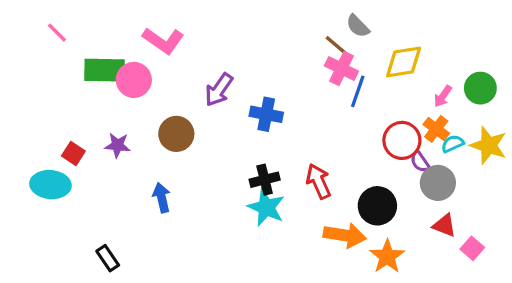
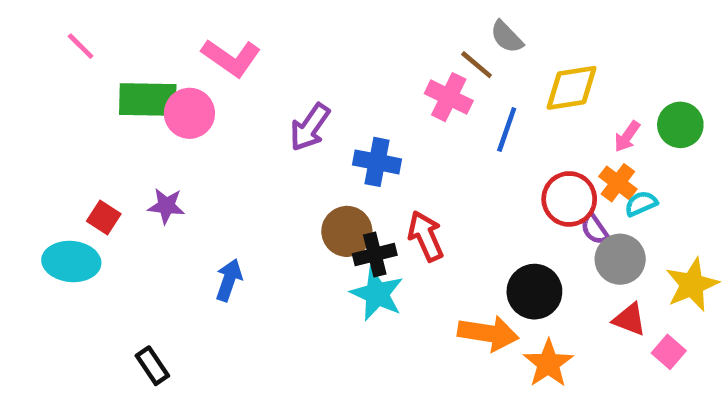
pink cross: (341, 68) -> (449, 97), moved
brown circle: (176, 134) -> (347, 231), moved
yellow star: (489, 145) -> (692, 285), moved, turned 30
red arrow: (319, 181) -> (426, 236), moved
blue arrow: (162, 198) -> (229, 280), turned 32

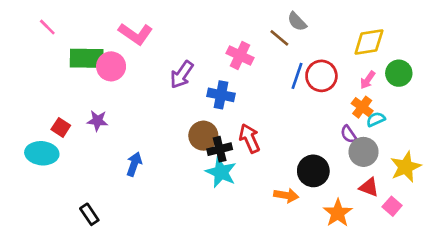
yellow diamond: (572, 88) -> (369, 42), moved
pink cross: (449, 97) -> (240, 56), moved
red circle: (569, 199) -> (321, 76), moved
orange arrow: (488, 333) -> (286, 195), size x0.7
orange star: (548, 363) -> (338, 213), moved

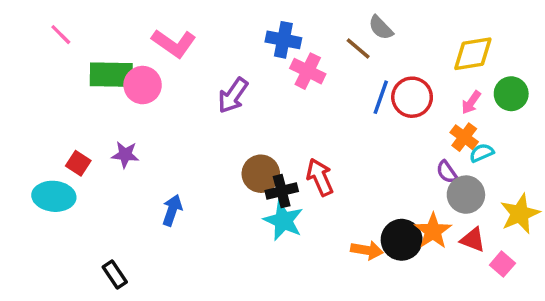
blue cross: (221, 95) -> (283, 40), moved
black circle: (313, 171) -> (402, 240), moved
orange star: (338, 213) -> (433, 231), moved

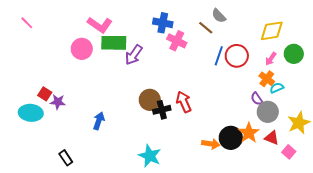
pink line: (61, 35) -> (27, 23), moved
green rectangle: (111, 75) -> (114, 43), moved
purple star: (125, 155) -> (58, 102), moved
cyan star: (283, 221) -> (150, 156), moved

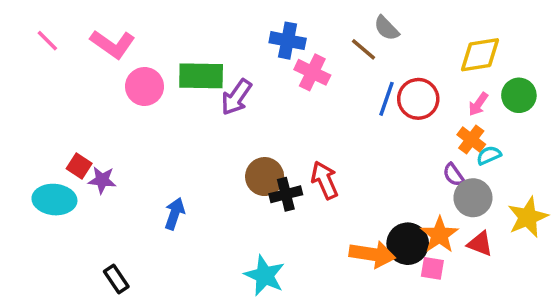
pink L-shape: (100, 25) -> (113, 44), moved
orange arrow: (211, 144) -> (372, 254), size x1.4
pink square: (289, 152) -> (432, 268), moved, turned -32

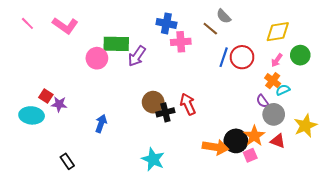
pink cross: (312, 72) -> (181, 42), turned -30
pink circle: (145, 86) -> (97, 58), moved
pink square: (432, 268) -> (250, 155), turned -32

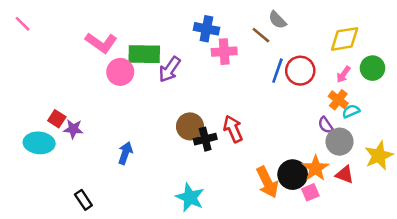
pink line: (27, 23) -> (23, 24), moved
pink L-shape: (65, 25) -> (101, 43), moved
orange arrow: (215, 147) -> (267, 182), turned 55

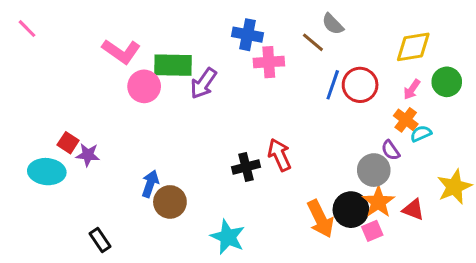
brown circle: (190, 126) -> (170, 202), moved
gray circle: (340, 142) -> (374, 170), moved

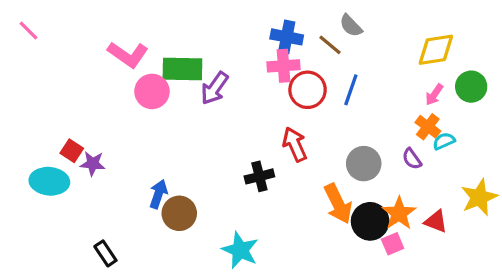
blue cross: (248, 35) -> (287, 37), moved
red circle: (360, 85) -> (308, 90), moved
red arrow: (279, 155) -> (295, 144), moved
gray circle: (374, 170) -> (364, 164), moved
orange arrow: (321, 219) -> (338, 204), moved

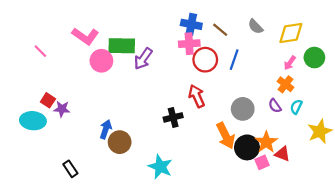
gray semicircle: (351, 26) -> (256, 27), moved
pink line: (28, 30) -> (40, 51), moved
cyan semicircle: (444, 141) -> (296, 107), moved, turned -40
red triangle: (436, 221) -> (282, 154), moved

